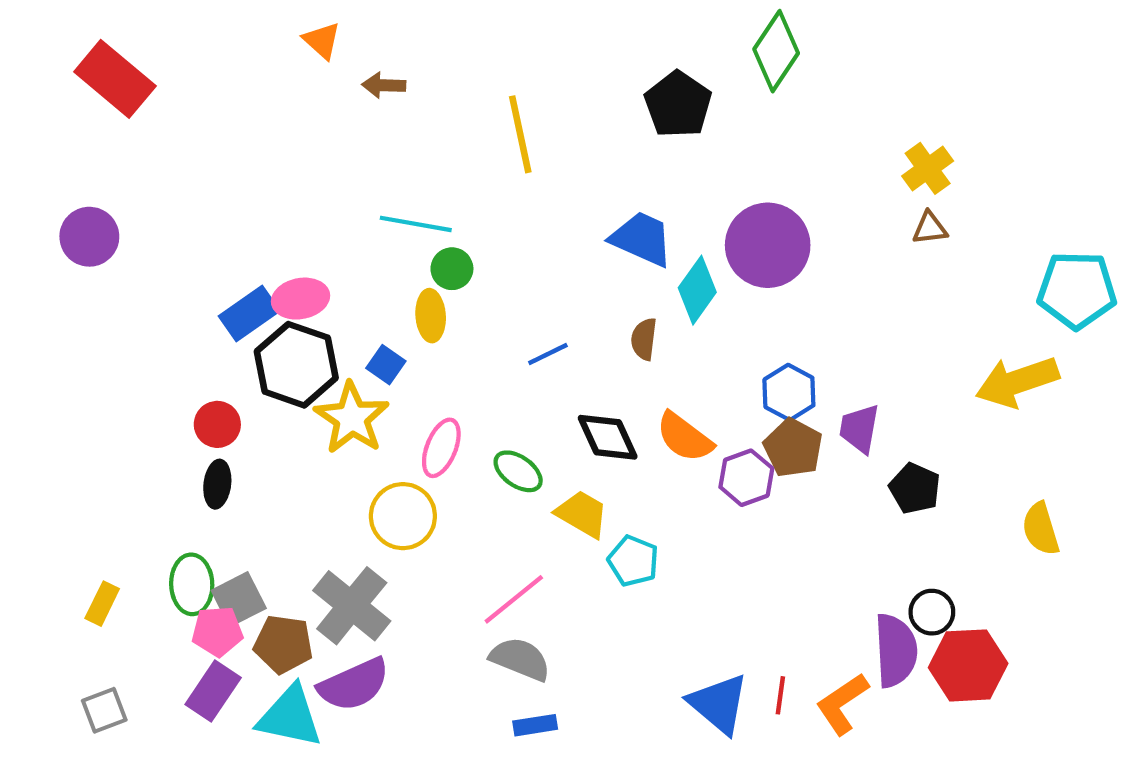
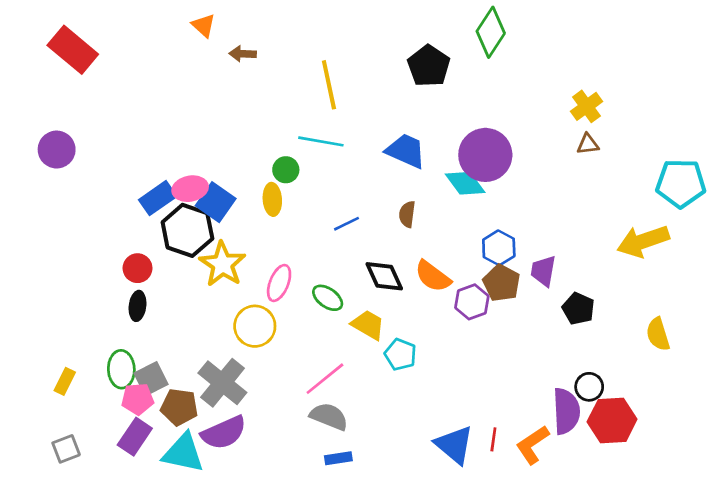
cyan line: (416, 224) -> (321, 141), moved
cyan diamond: (697, 290) -> (465, 183), moved, turned -72
blue square: (386, 365) -> (216, 202), moved, size x1.6

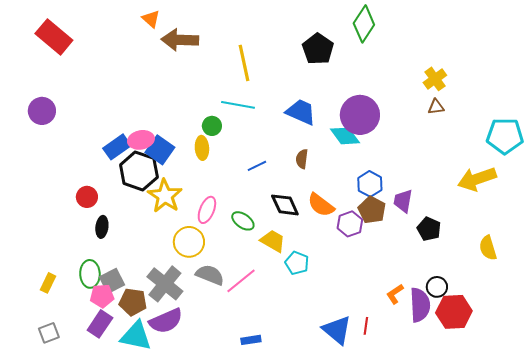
brown arrow: (243, 54) -> (180, 40), size x1.8
red circle: (138, 268) -> (87, 197), moved
gray semicircle: (329, 416) -> (210, 275), moved
orange L-shape: (533, 445) -> (395, 294), moved, size x0.7

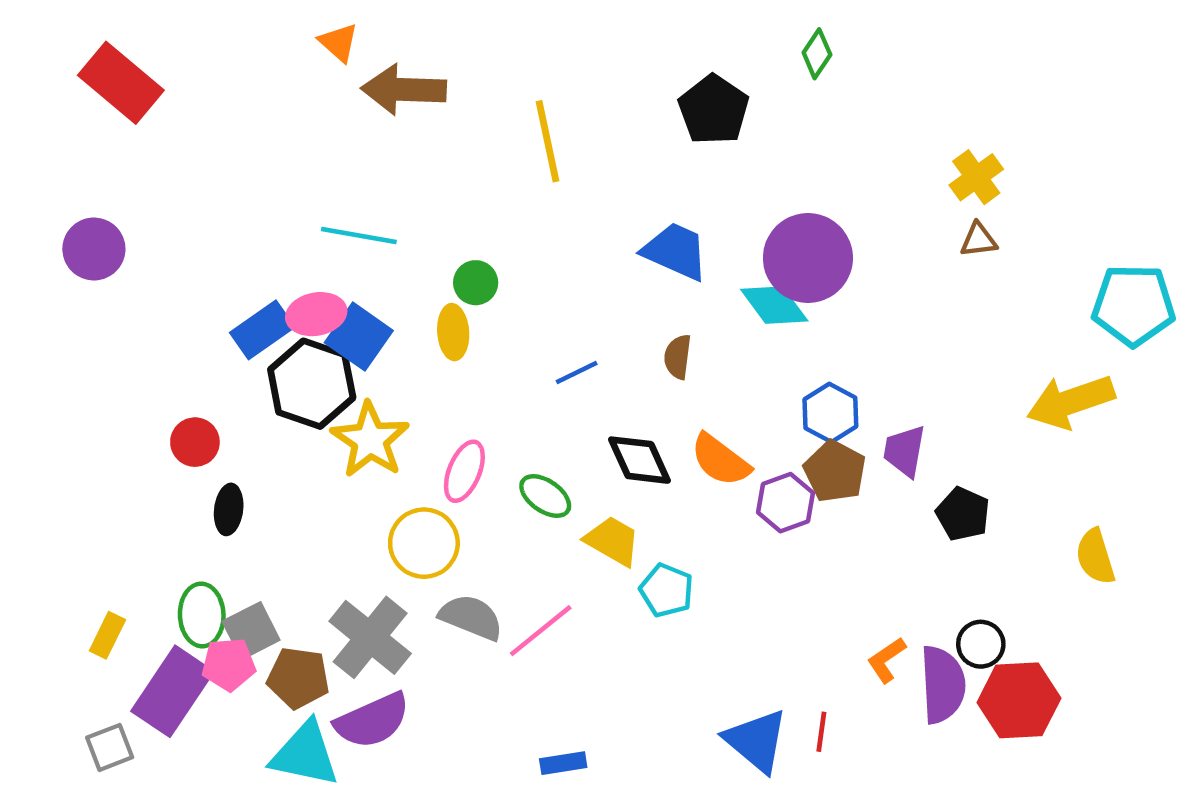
green diamond: (364, 24) -> (817, 54), size x0.6
cyan line: (238, 105) -> (359, 236), moved
purple rectangle: (100, 324) -> (172, 691), moved, size x1.4

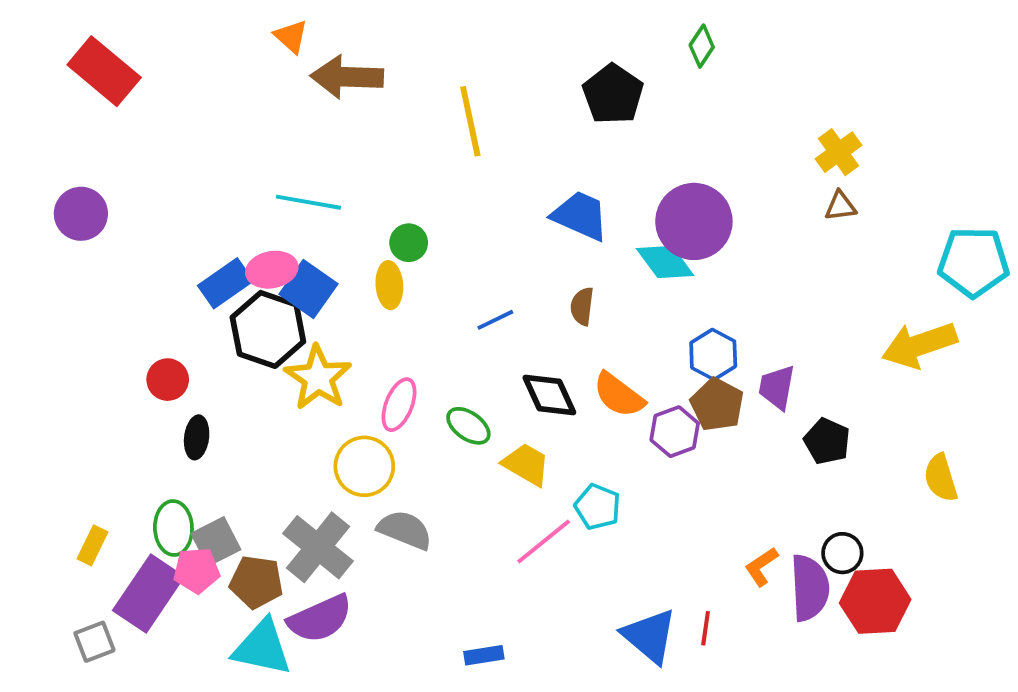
cyan pentagon: (666, 590) -> (598, 507), moved
pink line: (541, 631) -> (544, 541), moved

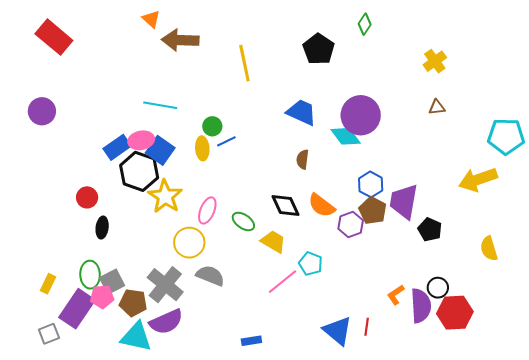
yellow cross: (839, 152) -> (435, 61), moved
blue line: (495, 320) -> (226, 141), moved
purple trapezoid: (777, 387) -> (404, 201), size x1.5

